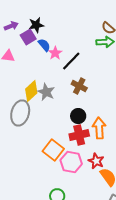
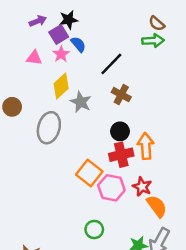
pink star: (55, 53) -> (61, 54), moved
yellow diamond: (31, 91) -> (61, 86), moved

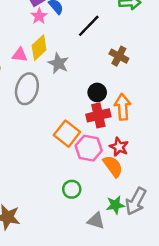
pink triangle: (34, 58) -> (20, 55), moved
brown cross: (121, 95) -> (119, 56), moved
orange semicircle: (157, 206) -> (113, 166), moved

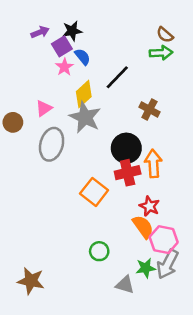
yellow diamond: (39, 48) -> (84, 94), moved
pink triangle: (20, 55) -> (44, 108), turned -42
gray star: (58, 63) -> (85, 117), size x1.4
black circle: (97, 92) -> (126, 148), size x1.5
pink hexagon: (89, 148) -> (164, 240), moved

